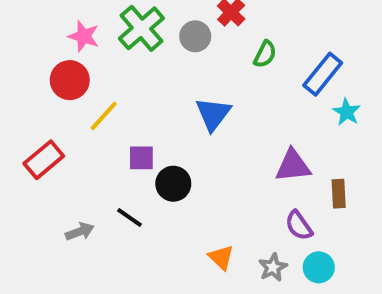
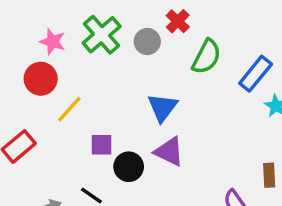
green semicircle: (265, 54) -> (206, 57), size x1.5
purple triangle: (293, 166) -> (169, 151), moved, turned 32

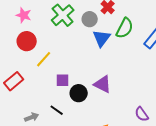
pink star: (52, 41) -> (24, 15), moved
blue triangle: (162, 107) -> (102, 38), moved

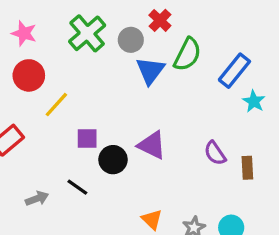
purple semicircle: (142, 114) -> (215, 153), moved

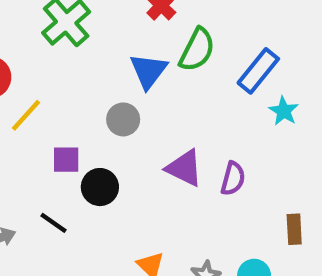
gray circle: (131, 40) -> (123, 119), moved
purple triangle: (152, 145) -> (184, 168), moved
purple semicircle: (215, 153) -> (233, 179), turned -130
brown rectangle: (247, 168) -> (294, 229), moved

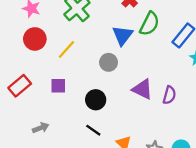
yellow line: (26, 115) -> (66, 49), moved
purple square: (66, 160) -> (58, 86), moved
black line: (53, 223) -> (93, 130), moved

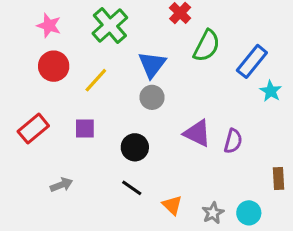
blue triangle: (123, 35) -> (152, 65), moved

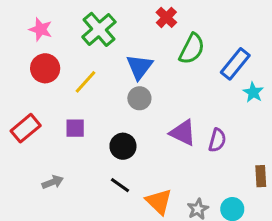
orange triangle: (172, 205) -> (159, 202), size x1.4

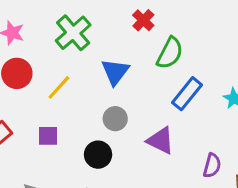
blue rectangle: (235, 64) -> (187, 94), moved
gray circle: (139, 98) -> (115, 119), moved
purple semicircle: (217, 140) -> (212, 166), moved

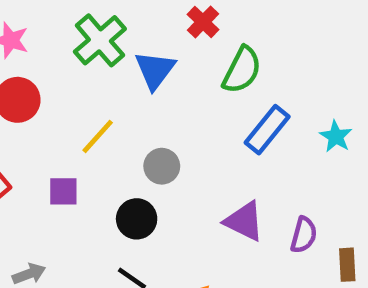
blue triangle: (115, 72) -> (155, 70), moved
yellow line: (59, 87) -> (98, 136), moved
purple triangle: (160, 141) -> (244, 221), moved

